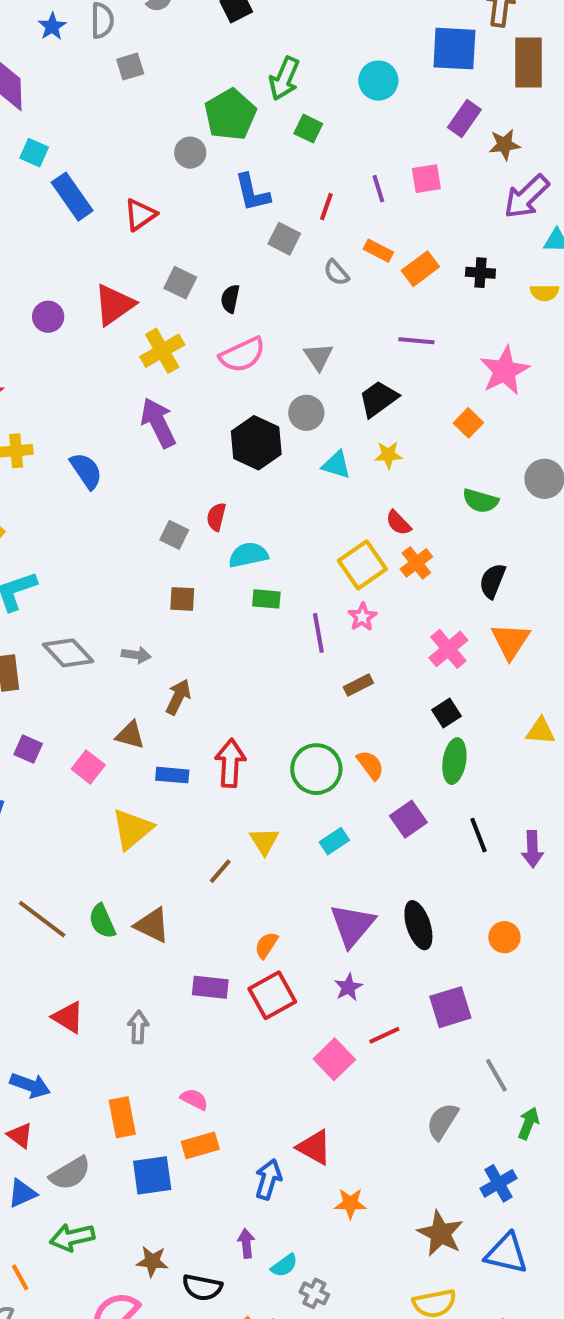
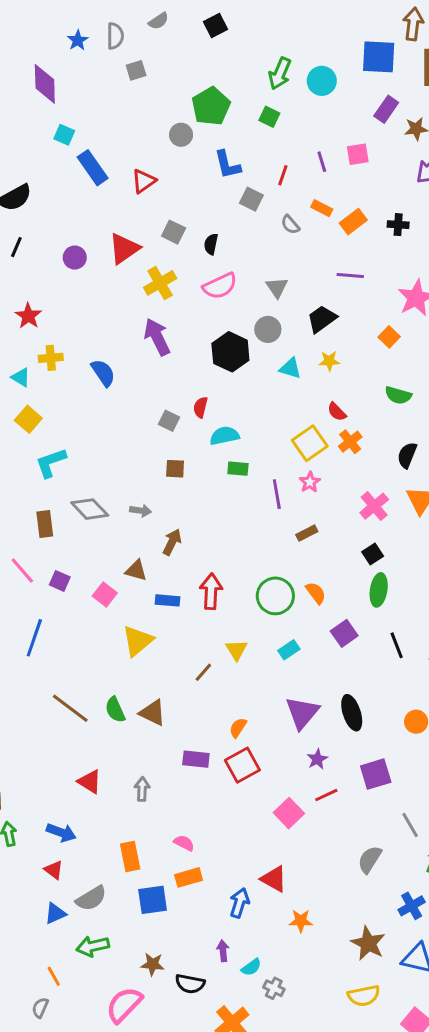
green arrow: (284, 79) -> (280, 73), moved
purple star: (348, 987) -> (317, 759), moved

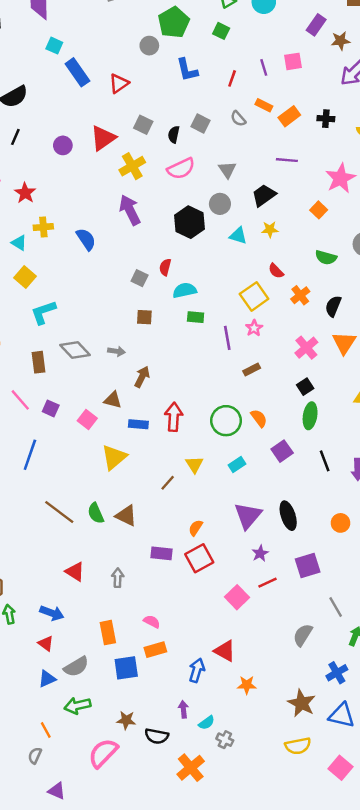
gray square: (251, 199) -> (200, 124), moved
orange cross: (350, 442) -> (300, 295), moved

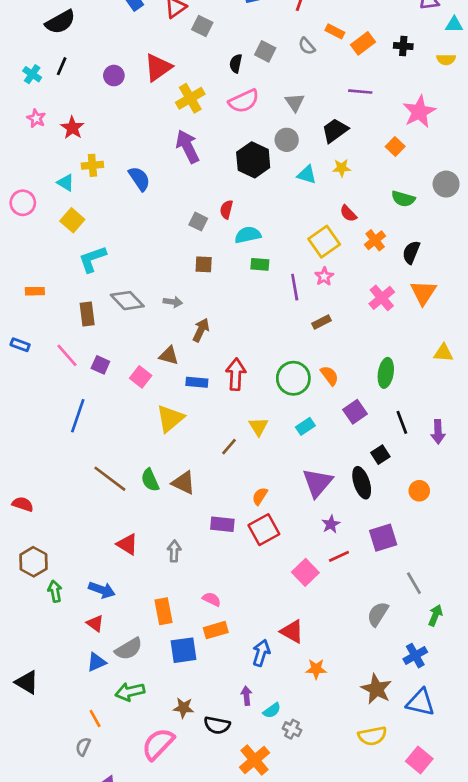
gray square: (143, 125) -> (202, 26), moved
black square: (305, 387) -> (380, 455), moved

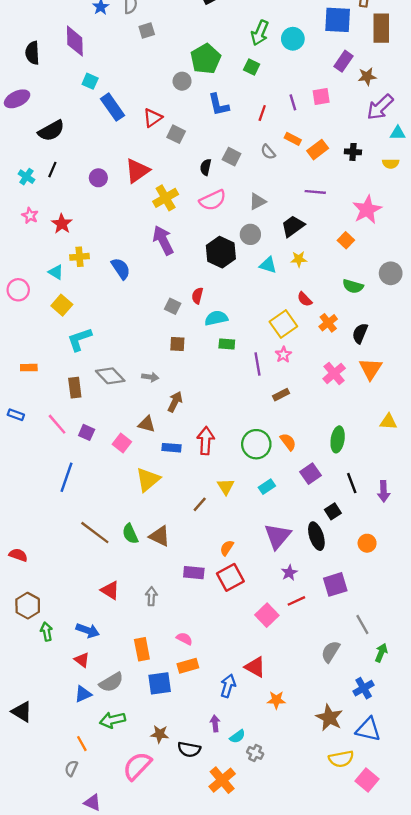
gray triangle: (295, 102) -> (257, 201), turned 36
yellow semicircle: (372, 736) -> (341, 759), moved

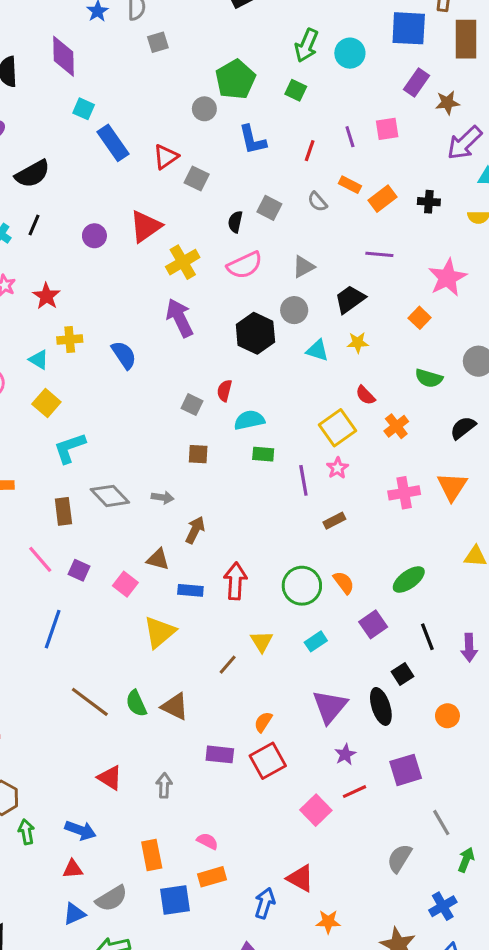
black semicircle: (360, 333) -> (463, 428), moved, turned 30
pink cross: (334, 373) -> (404, 493), turned 30
green ellipse: (338, 439) -> (409, 579), turned 45
red triangle: (82, 660) -> (73, 869), turned -42

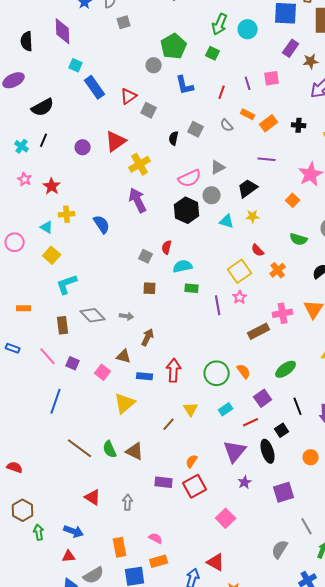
pink semicircle: (245, 265) -> (190, 178), moved
brown rectangle: (334, 521) -> (259, 331), moved, size x1.5
red line: (355, 792) -> (251, 422), moved

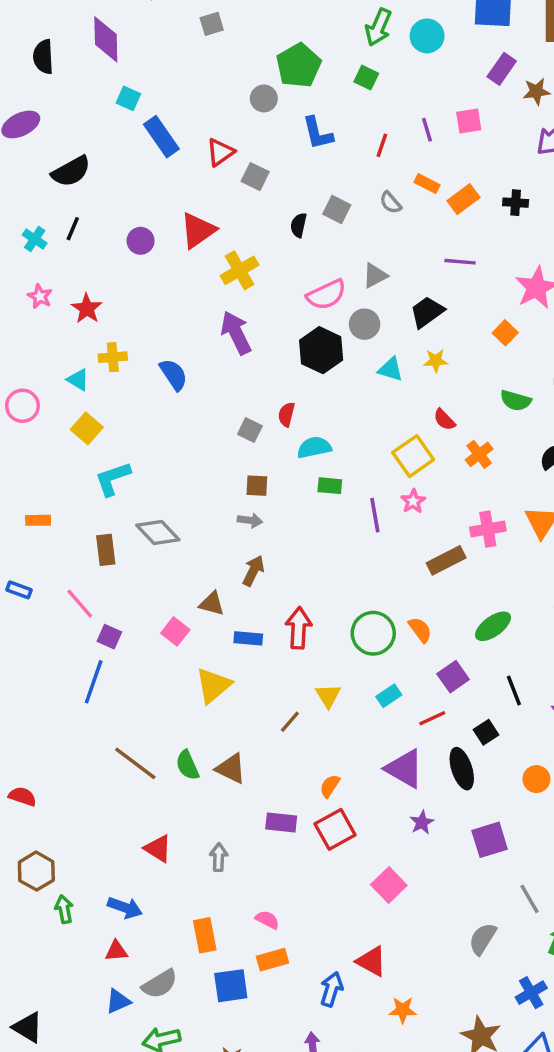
gray arrow: (127, 316) -> (250, 520), moved
purple square: (73, 363) -> (109, 637), moved
purple triangle: (235, 451) -> (404, 769), turned -40

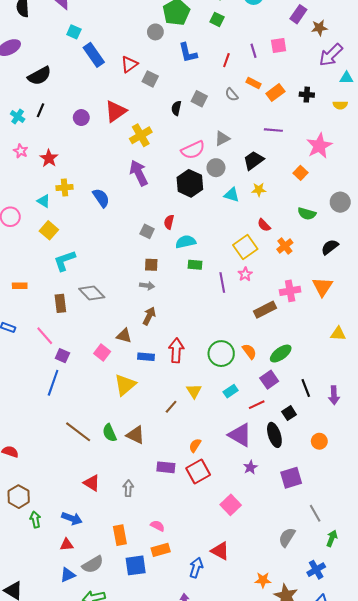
green ellipse: (493, 626) -> (281, 354), moved
orange star: (403, 1010) -> (263, 580), moved

